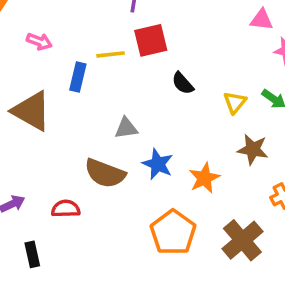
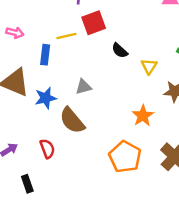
yellow triangle: (235, 102) -> (149, 66), moved
blue star: (158, 164) -> (46, 98), moved, turned -30
brown semicircle: (105, 173) -> (72, 121), turned 36
red semicircle: (66, 209) -> (47, 149), turned 78

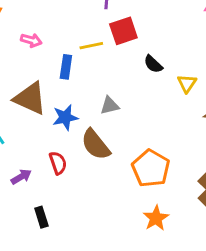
orange star: (143, 116) -> (156, 218), moved
red semicircle: (47, 149) -> (58, 163), moved
orange pentagon: (125, 157) -> (151, 168), moved

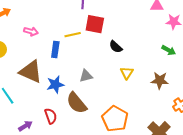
red square: (123, 31) -> (95, 24), turned 30
yellow triangle: (187, 83) -> (127, 73), moved

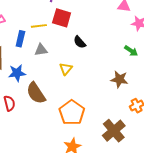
yellow triangle: (127, 73) -> (66, 69), moved
gray triangle: (86, 76) -> (41, 50), moved

